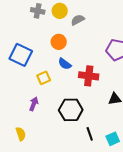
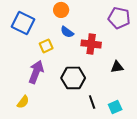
purple arrow: (34, 104) -> (36, 72), size x1.6
yellow semicircle: (21, 134) -> (23, 102), turned 56

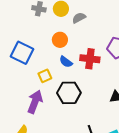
red cross: (91, 44) -> (90, 59), moved
black hexagon: (73, 78) -> (69, 93), moved

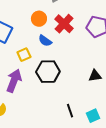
red cross: (90, 59) -> (64, 24), moved, turned 36

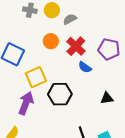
blue semicircle: (45, 41) -> (85, 67), moved
yellow square: (24, 55) -> (36, 77), size x1.5

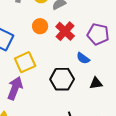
blue semicircle: (85, 67) -> (83, 58), moved
black hexagon: (60, 94) -> (62, 79), moved

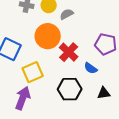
orange circle: (40, 26) -> (48, 36), size x1.6
red cross: (65, 31) -> (69, 52), moved

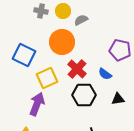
red cross: (69, 52) -> (77, 69), moved

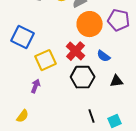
orange circle: (62, 42) -> (90, 24), moved
purple pentagon: (120, 50) -> (119, 20), moved
purple arrow: (37, 104) -> (36, 86), size x0.6

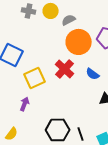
black hexagon: (83, 77) -> (58, 130), moved

